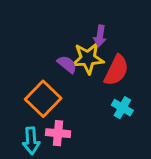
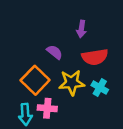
yellow star: (88, 58) -> (72, 83), moved
red semicircle: (116, 70) -> (95, 57), turned 55

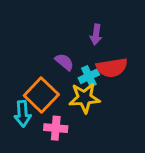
cyan cross: (100, 87) -> (89, 76), moved, turned 35
cyan arrow: (25, 114) -> (23, 114), moved

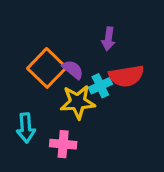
orange square: (41, 95) -> (47, 68), moved
yellow star: (84, 98) -> (78, 102), moved

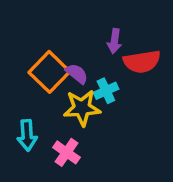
red semicircle: (126, 76) -> (142, 62), moved
pink cross: (63, 144) -> (67, 152), turned 30

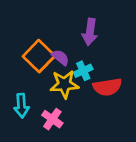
purple arrow: (114, 41) -> (90, 32), size x1.4
red semicircle: (142, 62) -> (107, 87), moved

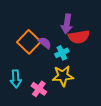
yellow star: (64, 84) -> (63, 76), moved
red semicircle: (107, 87) -> (79, 37), moved

